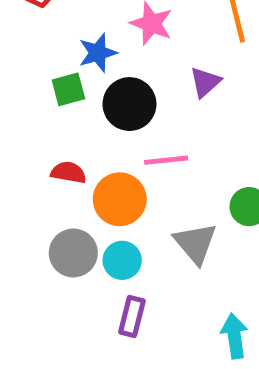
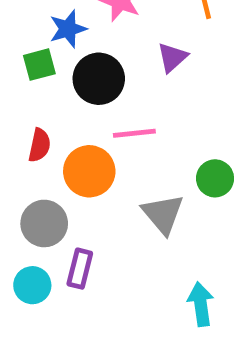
red semicircle: (68, 172) -> (39, 145), turned 92
cyan circle: (122, 260) -> (32, 285), moved
purple rectangle: (132, 316) -> (80, 269), moved

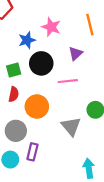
green square: (39, 65) -> (14, 70), moved
pink line: (134, 133) -> (68, 81), moved

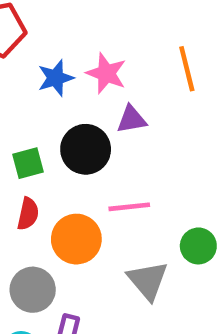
blue star: (27, 40) -> (56, 78), moved
purple triangle: (76, 53) -> (132, 119), moved, turned 32
pink line: (68, 81) -> (129, 207), moved

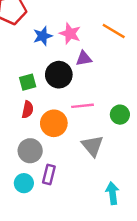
orange line: (187, 69) -> (114, 31), turned -45
green circle: (198, 246) -> (120, 115), moved

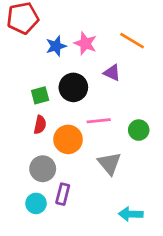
purple triangle: (84, 58) -> (112, 73), moved, turned 35
cyan arrow: (112, 193) -> (131, 214), turned -80

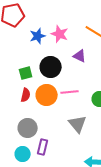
orange circle: (68, 139) -> (47, 95), moved

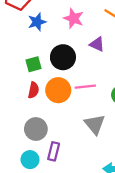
blue star: (38, 36) -> (37, 22), moved

